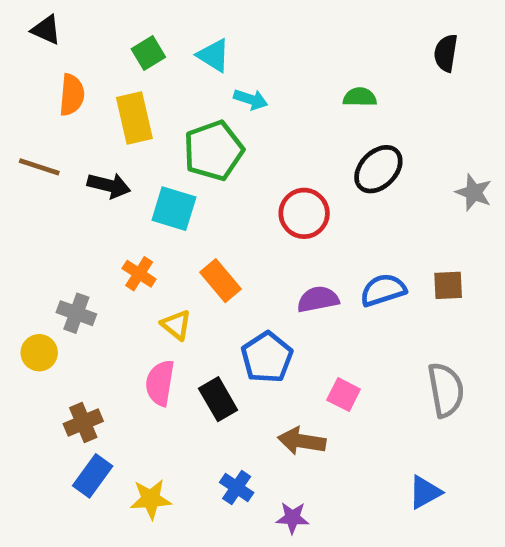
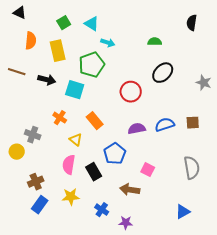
yellow star: (151, 499) -> (71, 197), moved

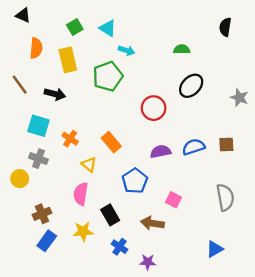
brown line: (17, 72) -> (20, 85), turned 36
cyan square: (75, 90) -> (38, 126), moved
black rectangle: (94, 172) -> (110, 215), moved

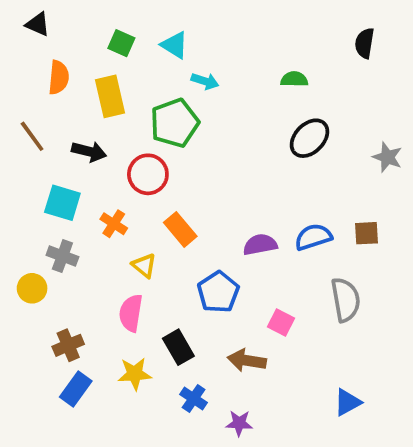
green square: (75, 27) -> (121, 43), turned -35
red circle: (154, 108) -> (148, 174), moved
gray semicircle: (225, 197) -> (346, 300), moved

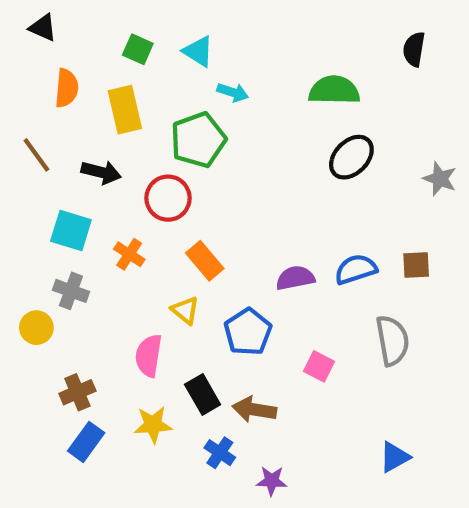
green semicircle: (294, 79) -> (334, 90), size x1.6
yellow triangle: (144, 265) -> (185, 310), moved
brown arrow: (247, 360) -> (254, 410), moved

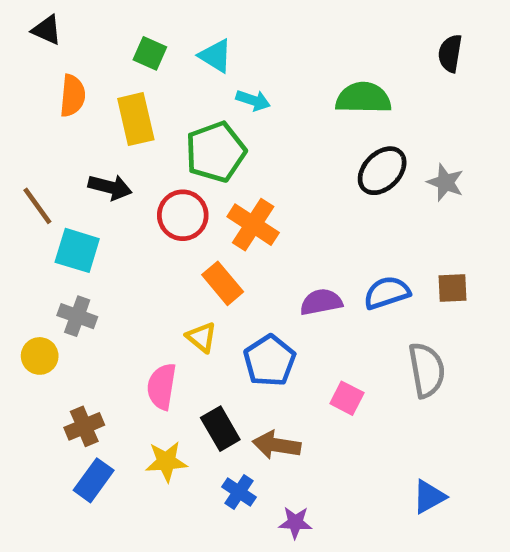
brown line: (36, 155) -> (37, 206), moved
gray star: (440, 179) -> (445, 182), moved
orange cross: (129, 254) -> (253, 225), moved, size x1.5

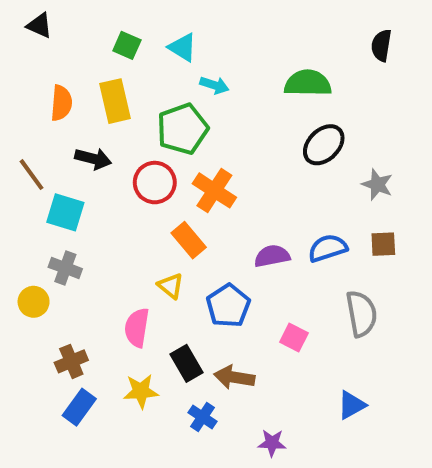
orange semicircle: (72, 96) -> (61, 103), moved
gray star: (445, 182) -> (377, 185), moved
blue triangle: (429, 497) -> (352, 405), moved
purple star: (295, 523) -> (272, 443), moved

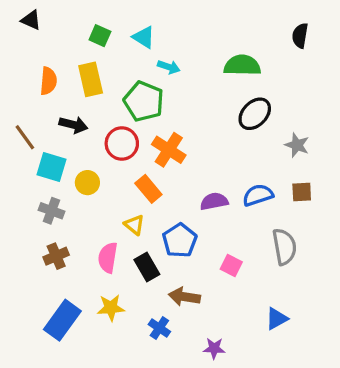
green pentagon: (183, 129) -> (144, 101), turned -30
yellow circle: (34, 302) -> (87, 183), moved
brown cross: (71, 361) -> (56, 256), moved
black rectangle: (187, 363) -> (147, 267), moved
blue rectangle: (79, 407) -> (62, 320), size x1.4

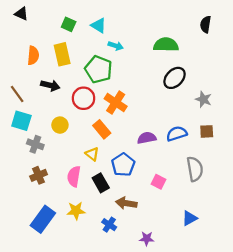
cyan square: (51, 167) -> (21, 121), moved

